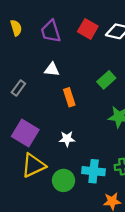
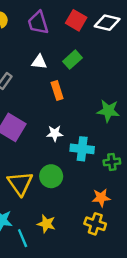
green rectangle: (106, 80) -> (73, 60), moved
yellow triangle: (33, 165) -> (20, 183), moved, turned -40
cyan cross: (94, 171) -> (82, 149), moved

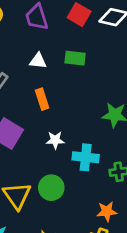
green rectangle: (73, 60) -> (75, 58), turned 48
orange rectangle: (57, 91) -> (42, 99), moved

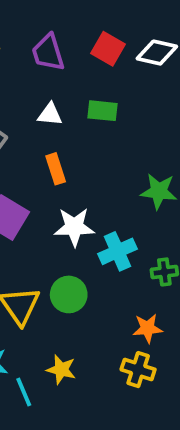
white star: (55, 140) -> (74, 227), size x1.5
cyan cross: (86, 157) -> (117, 251), turned -30

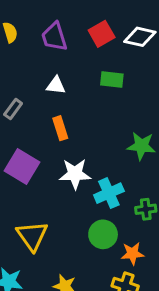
red square: (108, 49) -> (102, 34), turned 30
green rectangle: (102, 111) -> (112, 80), moved
green circle: (69, 294) -> (103, 234), moved

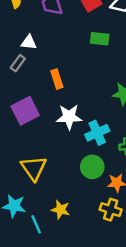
white triangle: (56, 85) -> (29, 42), moved
purple square: (22, 167) -> (25, 111), turned 32

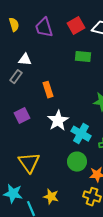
purple square: (25, 111) -> (22, 116), size x0.7
white star: (69, 117) -> (58, 121), turned -30
cyan cross: (97, 133) -> (81, 134), turned -36

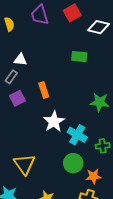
red square: (76, 26) -> (72, 13), moved
purple trapezoid: (44, 28) -> (40, 15), moved
purple square: (22, 116) -> (17, 98), moved

